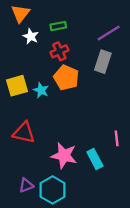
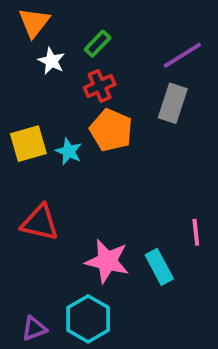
green rectangle: (58, 26) -> (98, 44), turned -35
purple triangle: (26, 185) -> (34, 328), moved

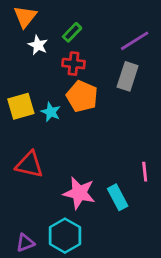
red cross: (100, 86) -> (74, 64), turned 30

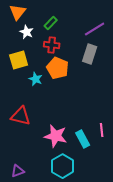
yellow square: (21, 106) -> (19, 60), moved
pink line: (145, 172) -> (102, 130), moved
cyan hexagon: (65, 236) -> (63, 166), moved

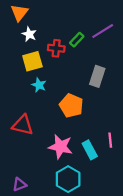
green rectangle: (51, 23) -> (77, 40), moved
gray rectangle: (90, 54) -> (97, 76), moved
yellow square: (19, 60) -> (32, 61), moved
orange pentagon: (58, 68) -> (71, 106), moved

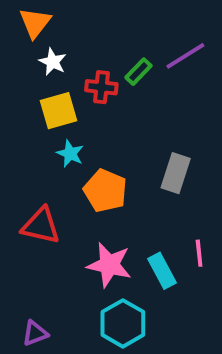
gray rectangle: (97, 76) -> (176, 173), moved
orange pentagon: (71, 106) -> (105, 191), moved

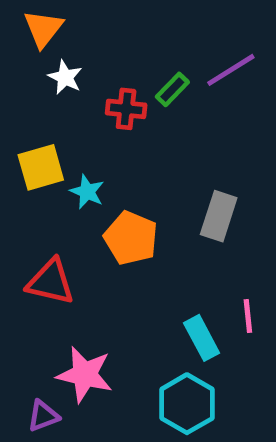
yellow square: (58, 111) -> (41, 167), moved
pink star: (109, 265) -> (85, 374), moved
cyan hexagon: (123, 323) -> (187, 404), moved

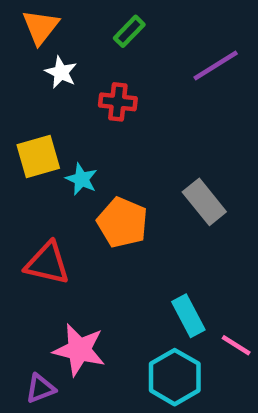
green rectangle: (172, 89) -> (129, 31), moved
gray rectangle: (219, 216) -> (204, 202), turned -57
pink line: (248, 316) -> (236, 345), moved, turned -52

